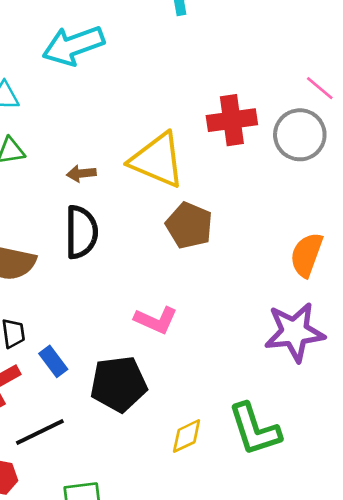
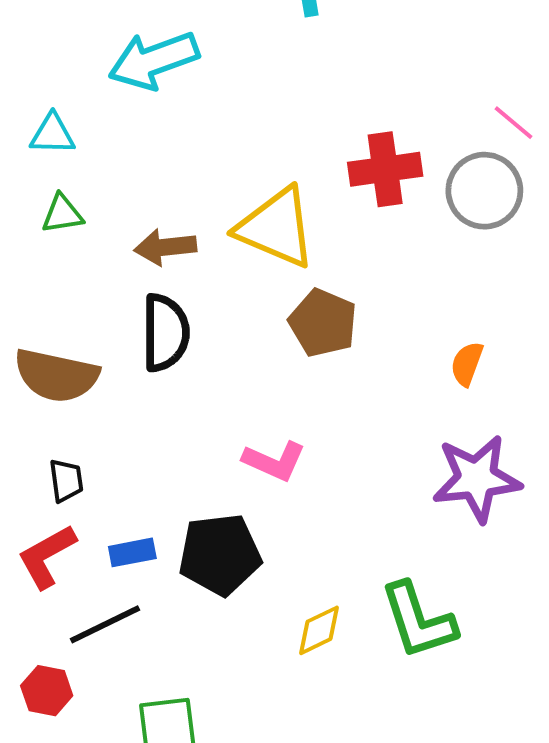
brown arrow: (81, 173) -> (165, 247), size x1.4
orange semicircle: (306, 255) -> (467, 364), moved, size x0.7
blue rectangle: (53, 361) -> (132, 552), moved, turned -64

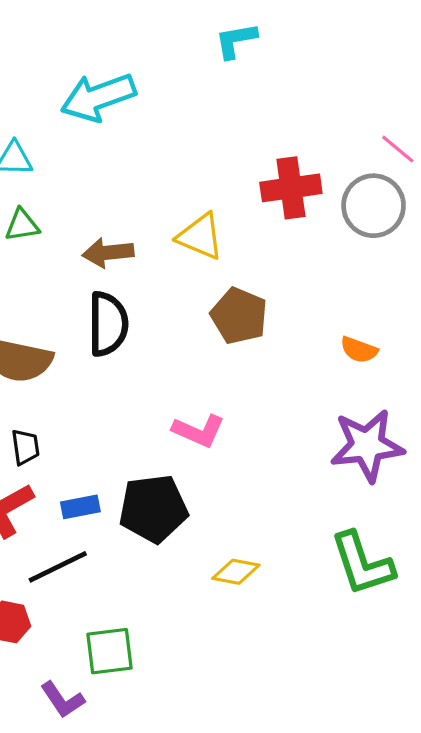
yellow triangle: (276, 228) -> (200, 236), size x0.7
orange semicircle: (467, 364) -> (359, 350), turned -90
green L-shape: (418, 621) -> (362, 564), moved
yellow diamond: (319, 630) -> (236, 572), turned 36

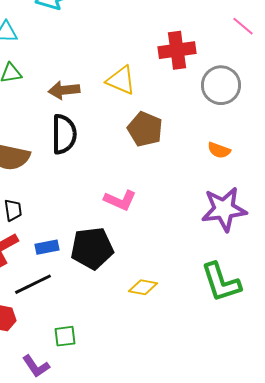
gray circle: (374, 206) -> (221, 85), moved
green square: (110, 651) -> (65, 336), size x0.7

